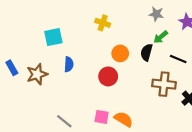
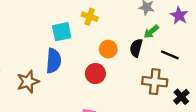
cyan square: (53, 37) -> (62, 32), moved
blue semicircle: (69, 64) -> (54, 61), size x1.5
brown star: (37, 74) -> (28, 82), moved

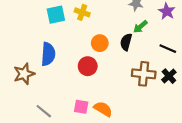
cyan square: (62, 32) -> (56, 15), moved
black line: (170, 55) -> (168, 49), moved
black cross: (181, 97) -> (169, 76), moved

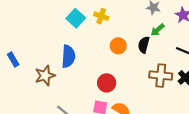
cyan square: (56, 15) -> (76, 18), turned -36
red circle: (88, 66) -> (107, 83), moved

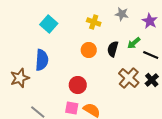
yellow cross: (101, 16) -> (94, 22), moved
green arrow: (158, 30) -> (134, 43), moved
brown cross: (161, 76) -> (129, 78), turned 35

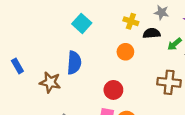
black semicircle: (113, 49) -> (152, 33), moved, turned 70
brown star: (20, 78) -> (50, 82), turned 30
brown cross: (129, 78) -> (169, 82), turned -35

